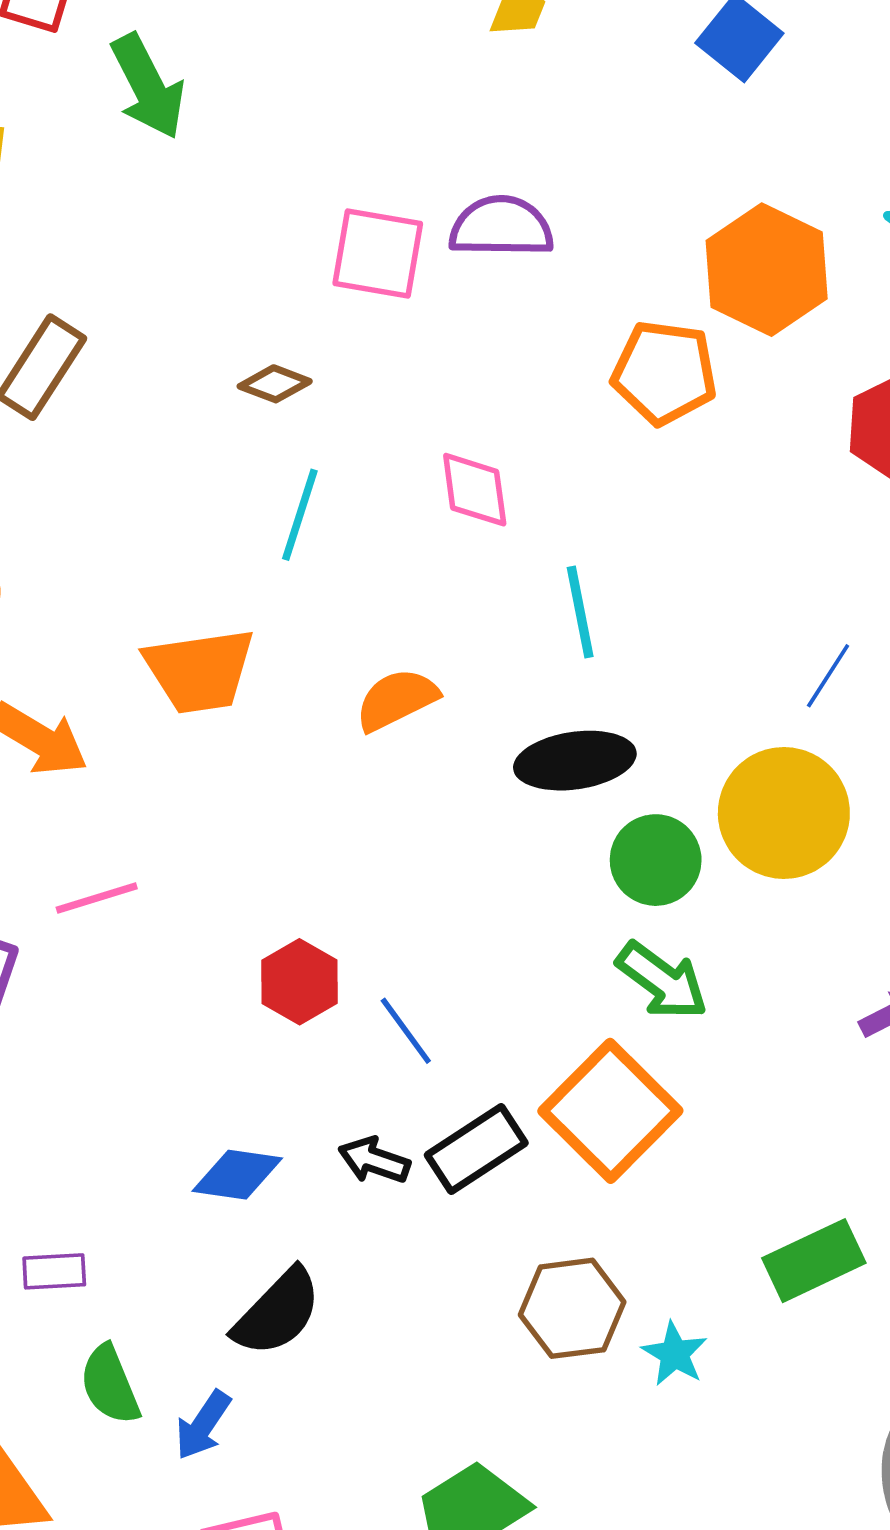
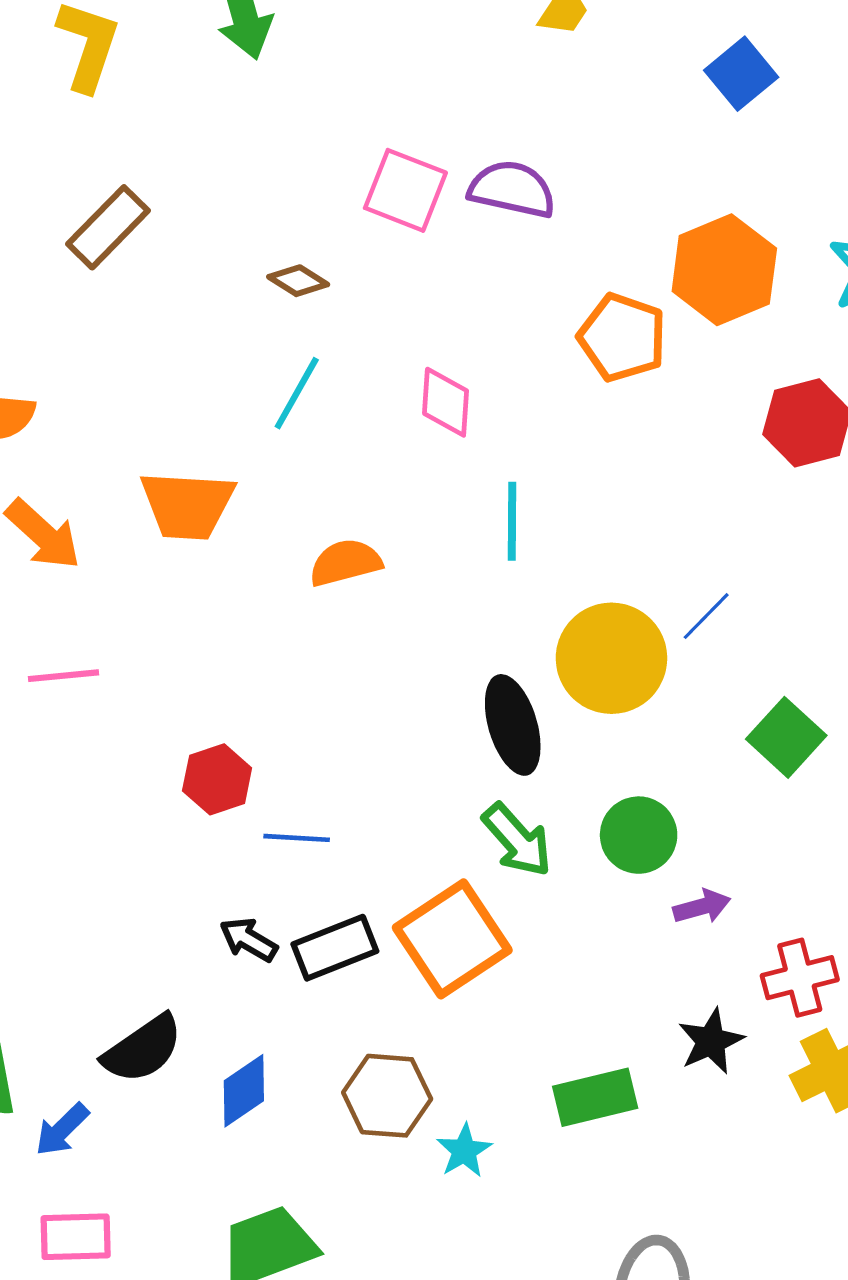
black ellipse: (575, 761) -> (513, 725), moved, turned 70
yellow circle: (784, 813) -> (611, 658), moved
green circle: (656, 860) -> (639, 835), moved
blue line: (406, 1031) -> (297, 838), turned -62
blue diamond: (237, 1175) -> (244, 1091), moved, turned -54

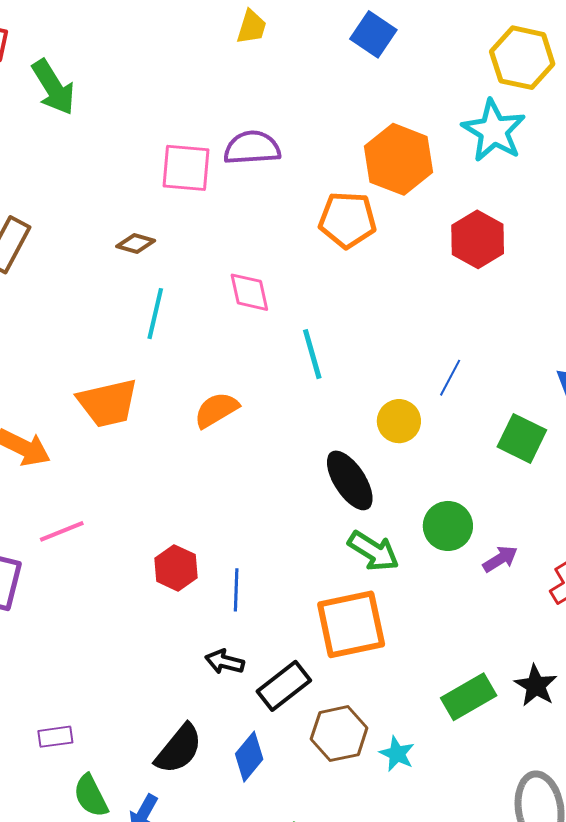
yellow circle: (611, 658) -> (399, 421), size x0.6
blue line: (297, 838) -> (236, 590), turned -75
orange square: (452, 939) -> (351, 624), turned 38
black rectangle: (335, 948) -> (284, 686), moved
black star: (711, 1041) -> (536, 686), moved

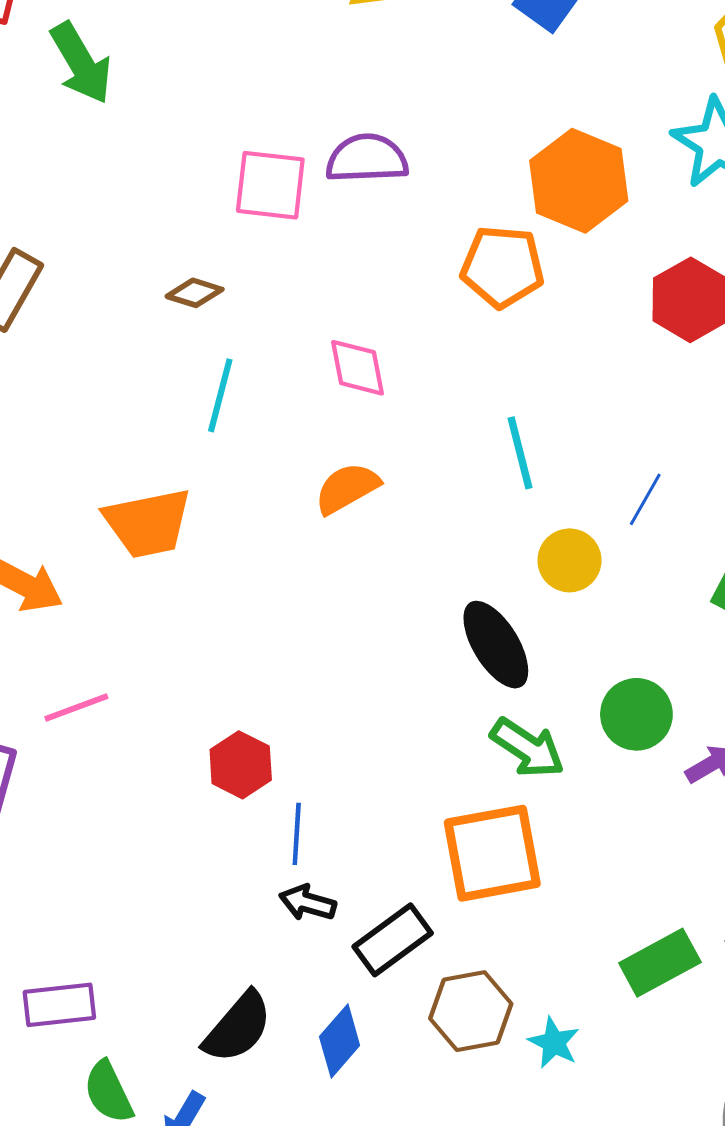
cyan line: (312, 354) -> (520, 453), moved
orange semicircle: (216, 410) -> (347, 488), moved
blue line: (236, 590) -> (297, 834), moved
purple rectangle: (55, 737) -> (59, 1005), size x1.4

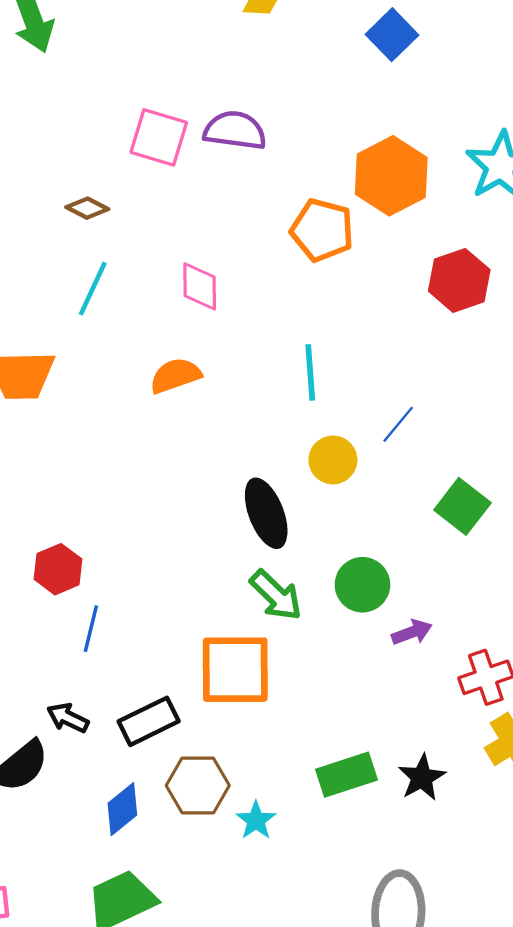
black arrow: (308, 903) -> (68, 718), moved
blue diamond: (340, 1041) -> (122, 809), moved

